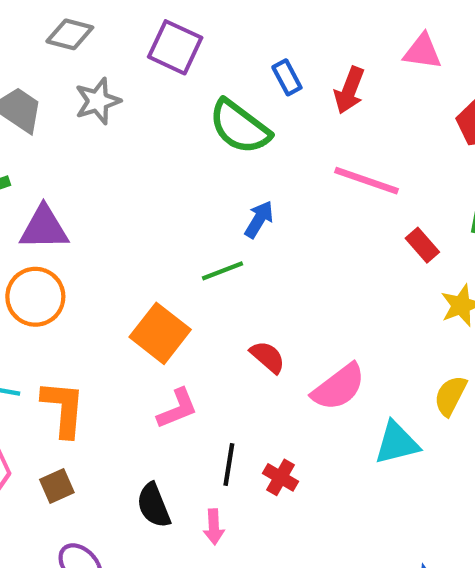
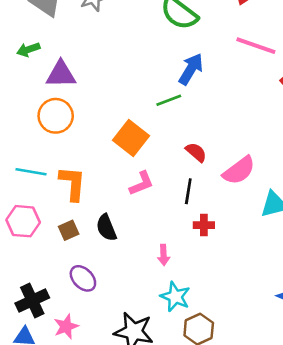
blue arrow: (259, 219) -> (191, 69), size x1.4
black line: (229, 464) -> (188, 191), moved
red cross: (281, 477) -> (204, 225), turned -30
black semicircle: (154, 505) -> (106, 228), moved

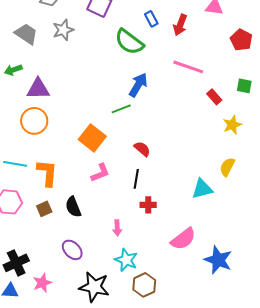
pink semicircle: (239, 170) -> (183, 239), moved
purple ellipse: (83, 278) -> (72, 250), moved

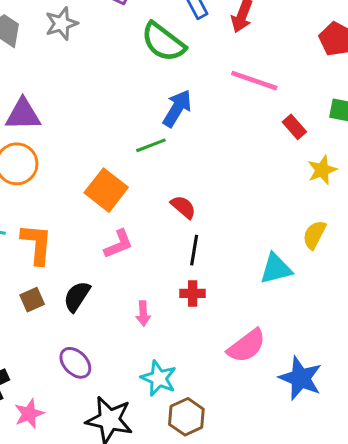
black line: (136, 179) -> (194, 250), moved
black semicircle: (73, 207) -> (77, 296), turned 55
pink arrow: (117, 228) -> (143, 313), moved

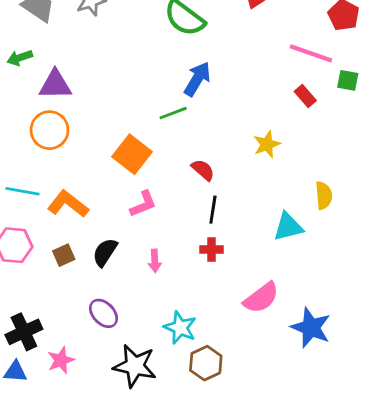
pink line: (254, 81) -> (311, 53), moved
yellow star: (322, 170) -> (267, 144), moved
yellow semicircle: (314, 235) -> (324, 195), turned 148
orange L-shape: (37, 244) -> (68, 204), turned -57
pink arrow: (143, 313) -> (155, 261), moved

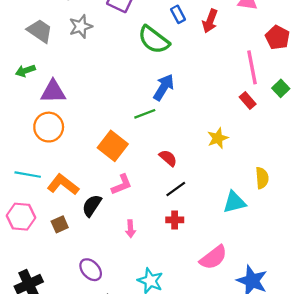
pink line: (311, 53) -> (252, 67), turned 60
green square: (348, 80) -> (281, 88), turned 35
black line: (213, 210) -> (176, 189), turned 45
black semicircle: (105, 252) -> (92, 206), moved

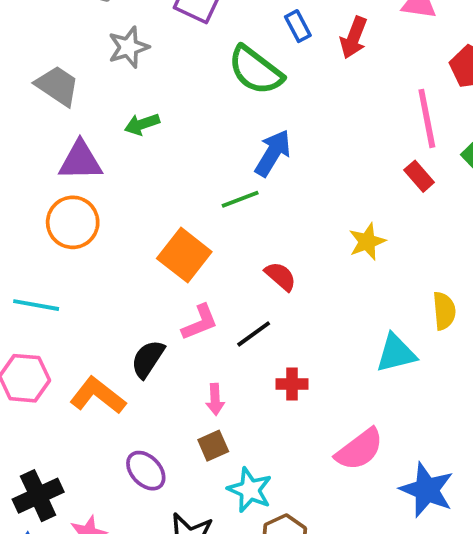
gray trapezoid: (40, 31) -> (57, 86), moved
green arrow: (25, 71) -> (142, 124), moved
orange L-shape: (63, 185) -> (98, 396), moved
black line: (176, 189) -> (254, 334), moved
brown square: (60, 224) -> (213, 446), moved

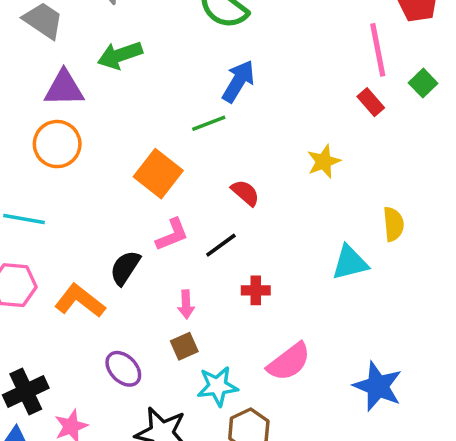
green arrow: (142, 124) -> (120, 55), size x1.4
pink semicircle: (359, 449) -> (289, 362), moved
cyan star: (250, 490) -> (217, 386), turned -30

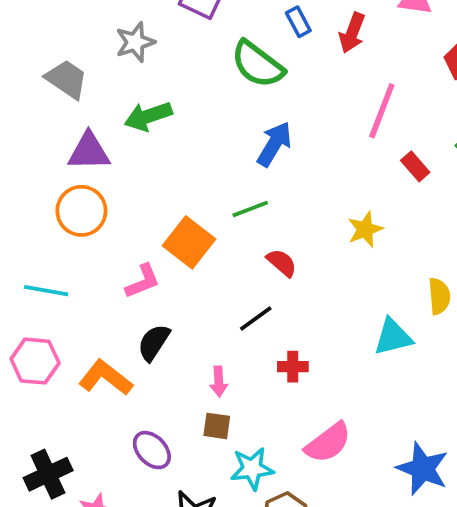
pink line: (378, 50) -> (382, 111), moved, turned 32
green line: (209, 123) -> (250, 209), moved
pink L-shape: (172, 235) -> (143, 281), moved
brown square: (184, 346) -> (217, 426), turned 32

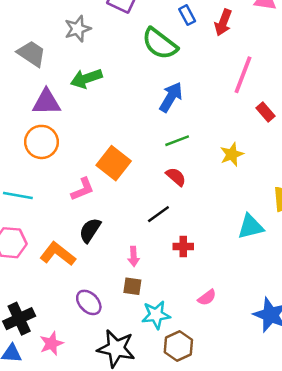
green line: (250, 209) -> (177, 141), moved
pink semicircle: (328, 443) -> (207, 297), size x0.6

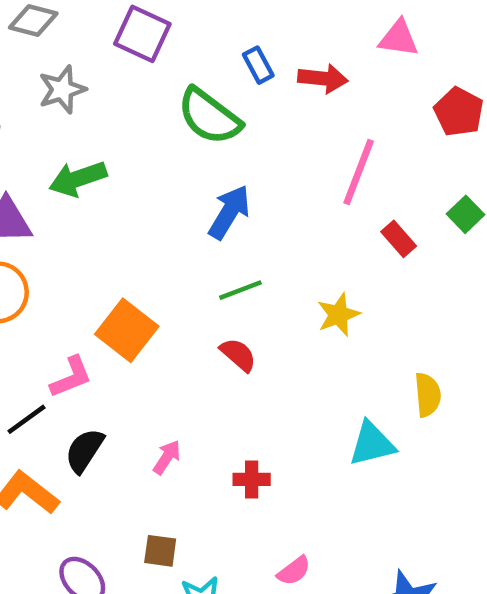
red arrow: (223, 23) -> (323, 78), turned -105
black line: (158, 214) -> (27, 419), moved
pink arrow: (134, 256) -> (167, 457), moved, turned -144

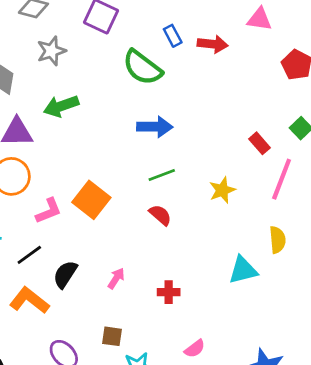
pink line: (359, 172) -> (282, 179), moved
blue arrow: (229, 212) -> (155, 127), turned 60
pink L-shape: (71, 377) -> (49, 211), moved

